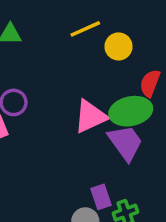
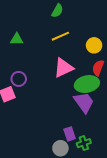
yellow circle: (119, 46) -> (94, 45), moved
pink triangle: (91, 116) -> (63, 68), moved

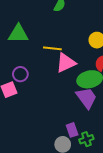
yellow line: (60, 36) -> (52, 48), moved, turned 30
green triangle: (17, 39) -> (18, 34), size x1.5

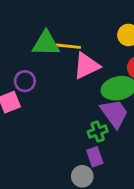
green triangle: (18, 34) -> (46, 43), moved
green cross: (86, 139) -> (98, 132), moved

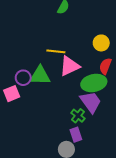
green triangle: (46, 43) -> (40, 76), moved
green cross: (98, 132) -> (78, 116), turned -32

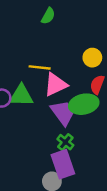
purple trapezoid: (91, 102) -> (63, 113), moved
purple rectangle: (76, 135) -> (63, 164), size x1.6

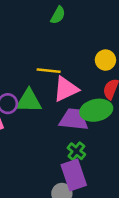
purple trapezoid: (63, 113) -> (74, 119), turned -48

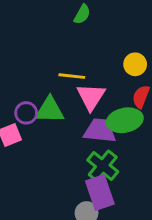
pink triangle: (66, 89) -> (91, 97), turned -32
green cross: (76, 151) -> (103, 166), size x1.5

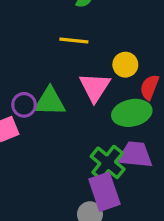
yellow circle: (135, 64) -> (125, 65), moved
yellow line: (72, 76) -> (74, 41), moved
purple trapezoid: (100, 131) -> (135, 155), moved

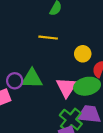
pink triangle: (95, 87) -> (67, 87), moved

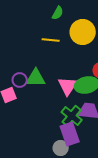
yellow circle: (83, 54) -> (83, 32), moved, size x1.6

